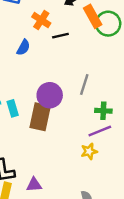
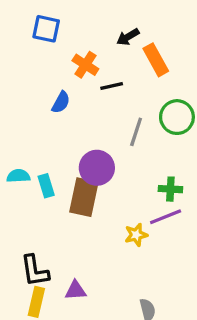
green circle: (108, 24) -> (177, 117), moved
gray line: (84, 84) -> (136, 132), moved
yellow star: (89, 151) -> (136, 235), moved

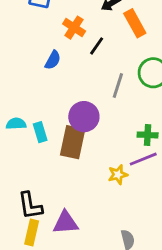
black line: (112, 86) -> (97, 46), turned -42
purple triangle: (76, 290) -> (66, 223), size x1.4

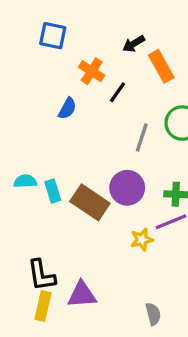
purple circle: (84, 117) -> (127, 188), moved
brown rectangle: (73, 142) -> (90, 202), turned -68

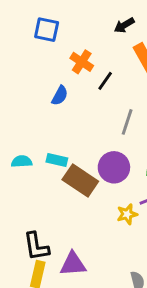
black arrow: (134, 44) -> (124, 25), moved
cyan rectangle: (53, 191) -> (57, 160), moved, turned -60

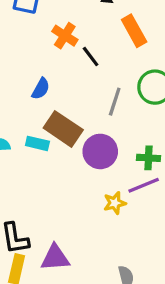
black line: (105, 81) -> (91, 57), turned -72
blue semicircle: (60, 96) -> (41, 89), moved
brown rectangle: (80, 181) -> (63, 129), moved

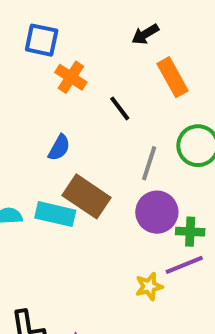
orange cross: (65, 36) -> (71, 77), moved
cyan rectangle: (37, 143) -> (55, 214), size x1.4
purple circle: (100, 151) -> (157, 212), moved

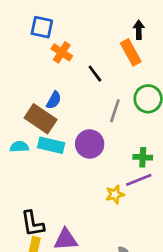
black arrow: (145, 34) -> (139, 30), moved, turned 120
brown rectangle: (87, 196) -> (41, 119), moved
purple circle: (157, 212) -> (90, 144), moved

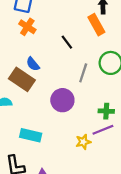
orange cross: (62, 52) -> (27, 27), moved
blue semicircle: (54, 100) -> (33, 64), turned 112
cyan rectangle: (51, 145) -> (31, 135), moved

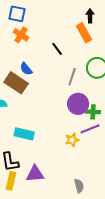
purple circle: (62, 100) -> (78, 104), moved

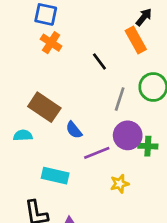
black arrow: (90, 16) -> (144, 17), turned 40
blue semicircle: (26, 69) -> (74, 130), moved
purple line: (90, 129) -> (97, 153), moved

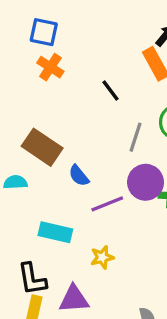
yellow star: (120, 184) -> (102, 257), moved

